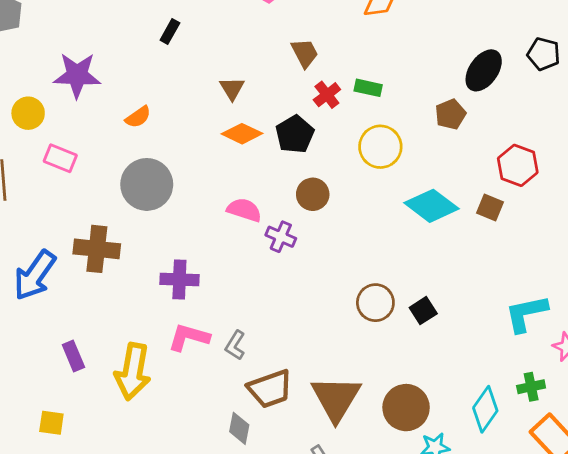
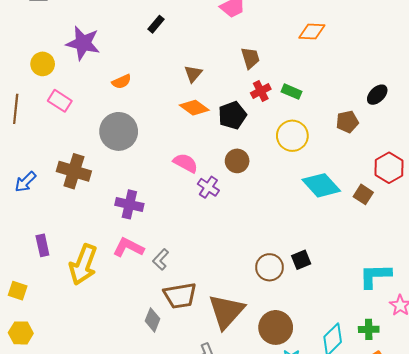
black ellipse: (484, 70) -> (377, 95), size x0.7
blue arrow: (35, 275) -> (25, 182), size x0.6
brown circle: (375, 303) -> (269, 267), moved

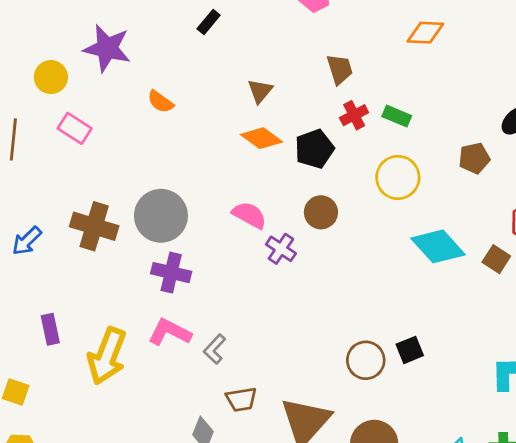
orange semicircle: (121, 82) -> (160, 102), turned 60
gray circle: (119, 131) -> (161, 216), moved
brown trapezoid: (180, 296) -> (241, 399), size x0.7

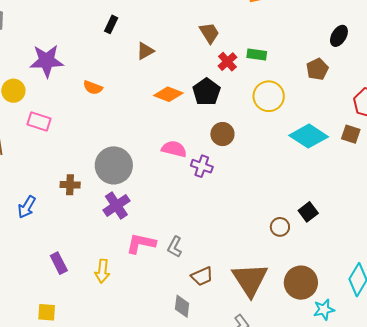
brown triangle: (260, 91) -> (145, 51), moved, turned 36
brown cross: (94, 226) -> (70, 185), size x0.6
purple cross: (171, 273) -> (116, 205), moved, turned -32
yellow arrow: (107, 356) -> (102, 271), size x0.6
brown circle: (366, 360) -> (280, 227), size x0.7

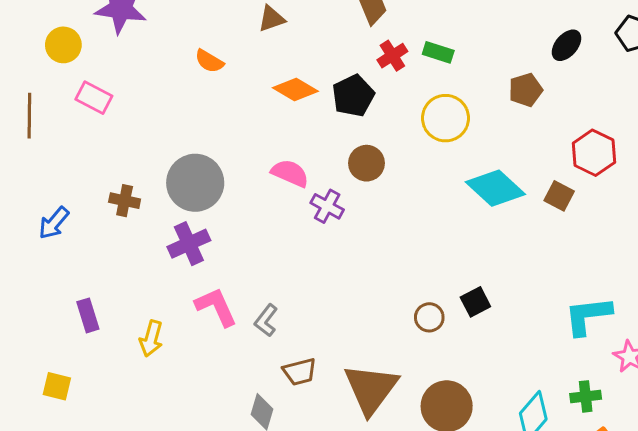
orange semicircle: (93, 88) -> (209, 61), moved
pink L-shape: (141, 243) -> (216, 307), turned 44

